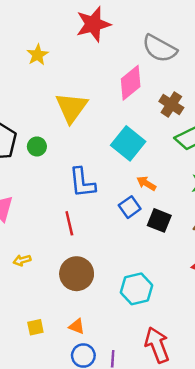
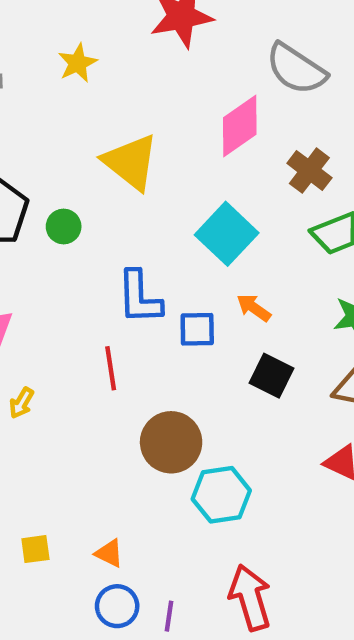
yellow triangle: (71, 108) -> (131, 162), turned -32
blue square: (130, 207) -> (197, 329), moved, turned 30
yellow arrow: (22, 260) -> (22, 403), moved, turned -49
brown circle: (77, 274) -> (171, 442), moved

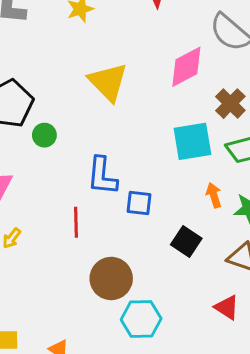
green circle: (64, 226) -> (44, 135), moved
cyan square: (227, 234) -> (192, 141), moved, turned 30
orange arrow: (254, 308) -> (214, 195), moved, turned 30

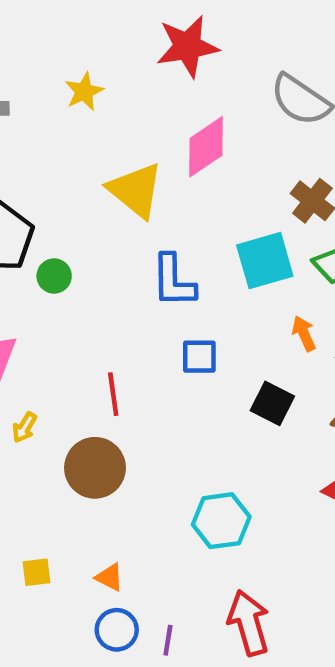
pink diamond: (186, 67) -> (206, 147), moved
blue L-shape: (102, 176) -> (173, 281), moved
brown circle: (111, 278) -> (95, 468), moved

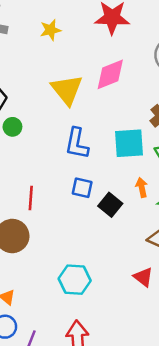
black square: (272, 403) -> (110, 205), moved

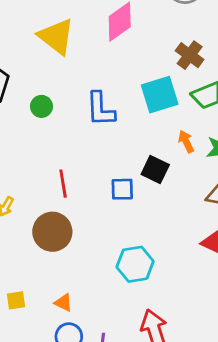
yellow triangle: (67, 90) -> (56, 36), moved
green circle: (12, 127) -> (42, 106), moved
blue square: (82, 188) -> (122, 189), moved

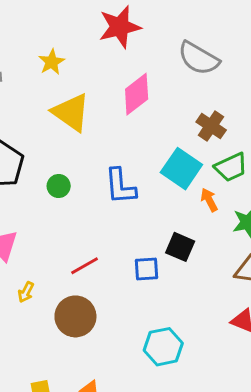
cyan square: (160, 95) -> (181, 169), turned -36
orange arrow: (186, 141) -> (209, 200), moved
red line: (63, 184) -> (85, 266), turned 72

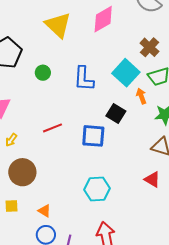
black square: (180, 247) -> (116, 113), moved
blue square: (147, 269) -> (93, 136), size x1.4
brown circle: (75, 316) -> (22, 172), moved

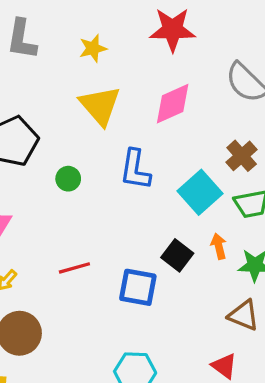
blue L-shape: (84, 79) -> (135, 170), moved
orange arrow: (141, 96) -> (219, 246), moved

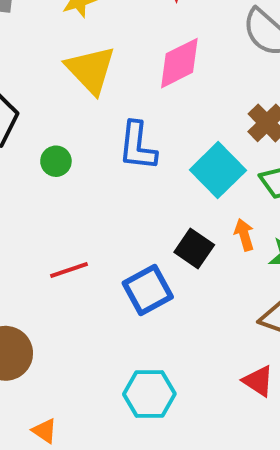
blue square: (138, 287) -> (148, 290), turned -36

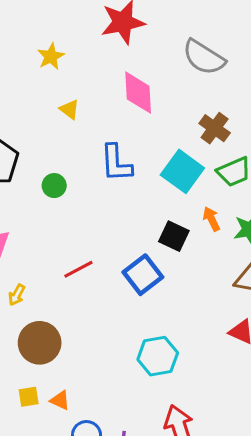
pink diamond: (179, 63) -> (138, 93), turned -57
yellow triangle: (91, 70) -> (69, 109), size x0.5
orange triangle: (45, 431) -> (60, 400), moved

